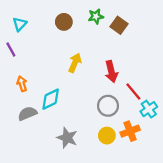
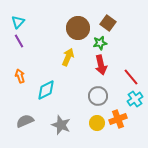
green star: (96, 16) -> (100, 43), moved
brown circle: (64, 22) -> (78, 28), moved, size x1.5
purple line: (11, 49) -> (19, 41), moved
red line: (133, 91) -> (131, 77), moved
gray semicircle: (27, 114) -> (25, 121), moved

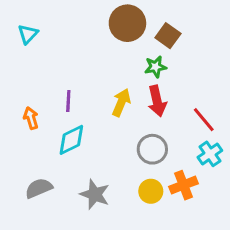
brown circle: (78, 28) -> (127, 23), moved
purple line: (19, 41) -> (68, 101), moved, turned 32
yellow arrow: (68, 57) -> (121, 103), moved

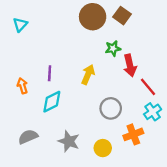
brown square: (168, 36) -> (122, 16), moved
red arrow: (157, 101) -> (130, 65), moved
yellow circle: (151, 191) -> (103, 148), moved

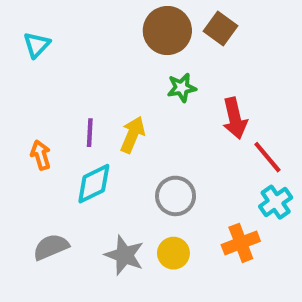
green star: (113, 48) -> (182, 88), moved
yellow arrow: (88, 74) -> (133, 135), moved
gray circle: (111, 108) -> (176, 196), moved
yellow circle: (103, 148) -> (173, 253), moved

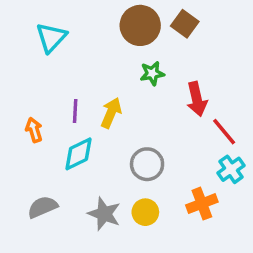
cyan triangle: (37, 45) -> (51, 37), moved, size x1.4

